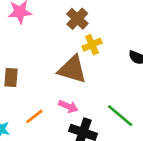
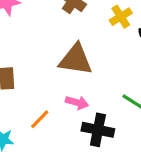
yellow cross: (92, 45) -> (121, 17), moved

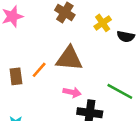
orange line: (40, 119) -> (39, 70), moved

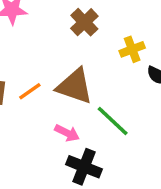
green line: (120, 91) -> (113, 121), moved

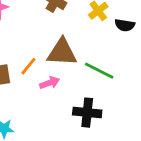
pink arrow: (67, 133) -> (50, 83), moved, turned -30

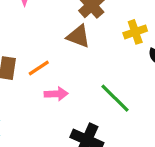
brown triangle: (62, 52) -> (78, 36), moved, size x0.7

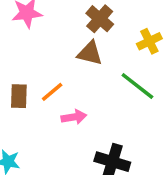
green line: (115, 98) -> (137, 86), moved

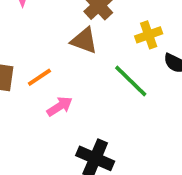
pink arrow: (74, 117) -> (60, 106), turned -30

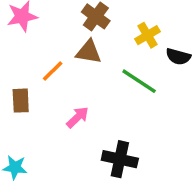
orange line: (39, 77) -> (53, 71), moved

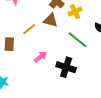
yellow cross: (147, 35) -> (75, 12), moved
black cross: (120, 159) -> (66, 67), moved

